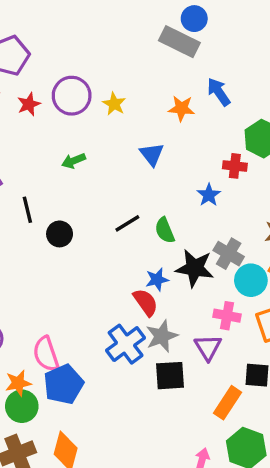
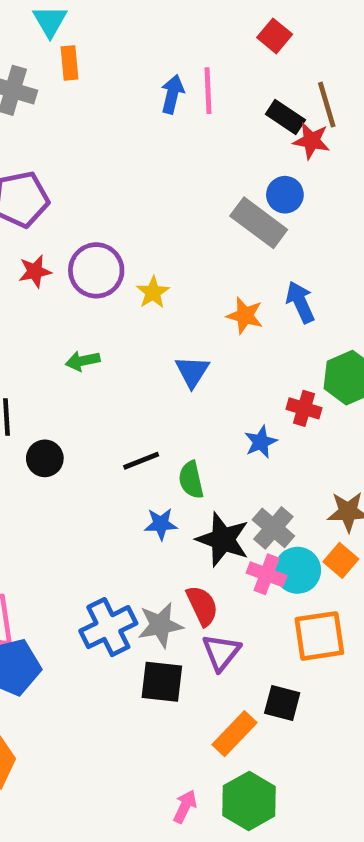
blue star: (157, 280) -> (161, 524), moved
red semicircle: (146, 302) -> (202, 606), moved
pink cross: (227, 316) -> (267, 574), moved

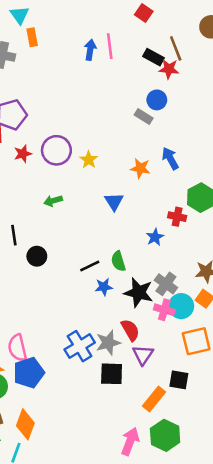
gray rectangle: (259, 223) -> (144, 117), size x0.6
black line: (141, 461) -> (90, 266), moved
pink arrow: (185, 806) -> (130, 441), size x1.5

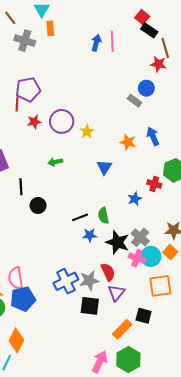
black rectangle: (154, 57) -> (149, 30), moved

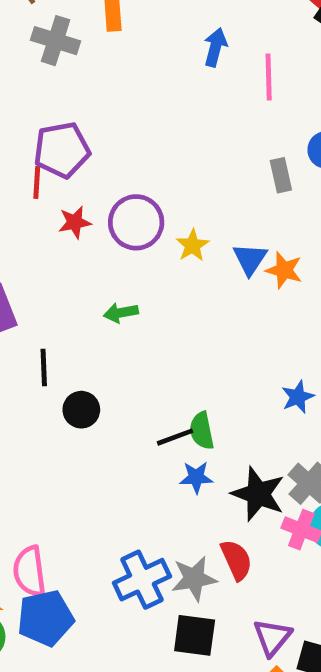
pink line: (112, 41) -> (269, 77), moved
gray rectangle: (134, 101) -> (281, 175), moved, turned 40
blue triangle: (104, 167) -> (250, 259), moved
green semicircle: (103, 216) -> (202, 431), moved
purple triangle: (116, 293) -> (272, 637), moved

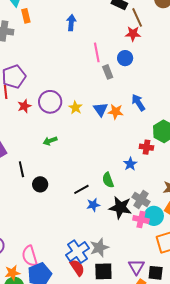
pink line: (269, 77) -> (97, 52), moved
green semicircle: (202, 431) -> (108, 180), moved
red semicircle: (236, 560) -> (77, 268), moved

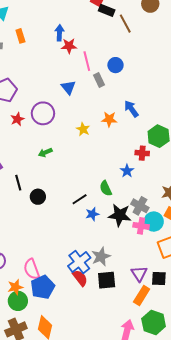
orange rectangle: (26, 16) -> (20, 36), moved
red star: (133, 34) -> (69, 46), moved
yellow star: (75, 108) -> (83, 129), moved
blue triangle: (101, 109) -> (68, 87), moved

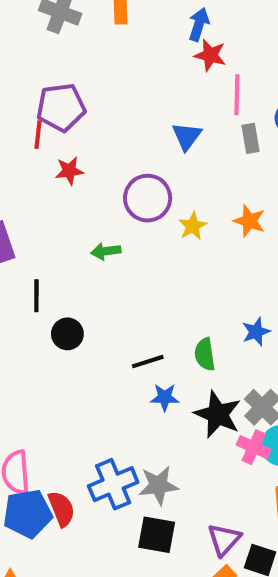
purple circle: (43, 113) -> (148, 198), moved
red semicircle: (80, 278) -> (62, 509), moved

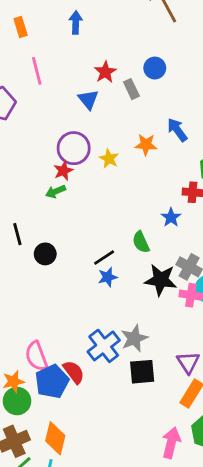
red star: (210, 55) -> (105, 72), moved, turned -30
pink line: (237, 95) -> (37, 71), moved
red star: (69, 171) -> (63, 171), moved
blue star: (165, 397) -> (108, 277), moved

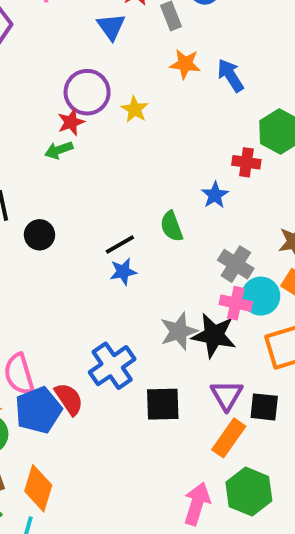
orange star: (146, 145) -> (185, 64), moved
black star: (161, 280) -> (214, 335), moved
gray star: (134, 338) -> (179, 331), moved

